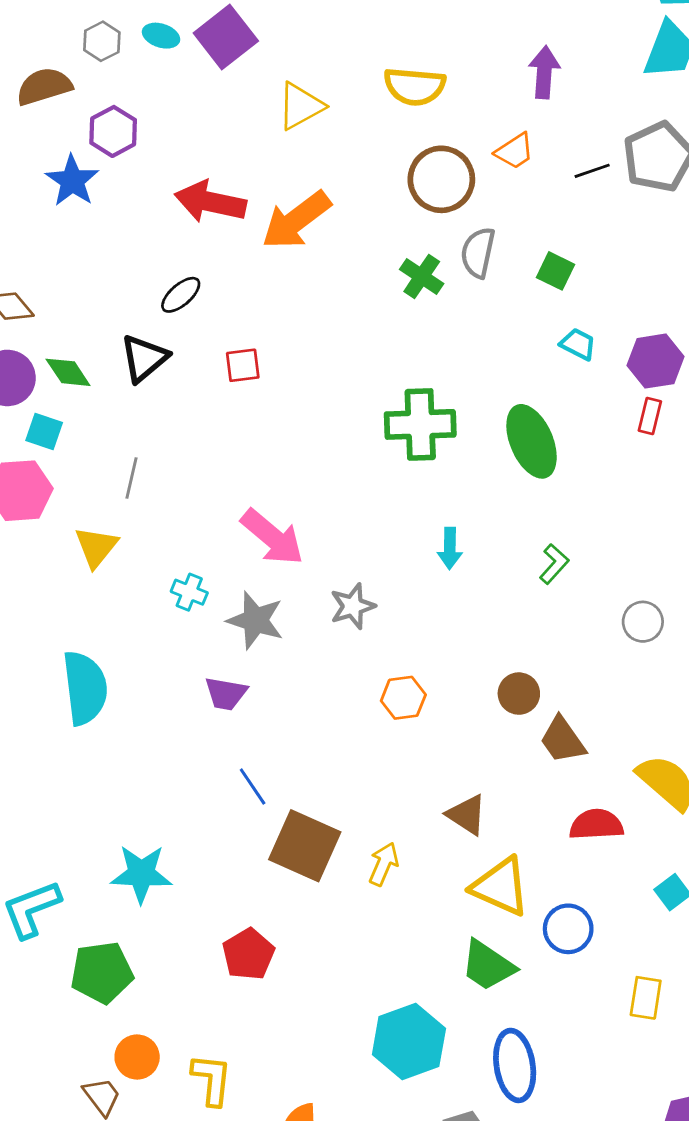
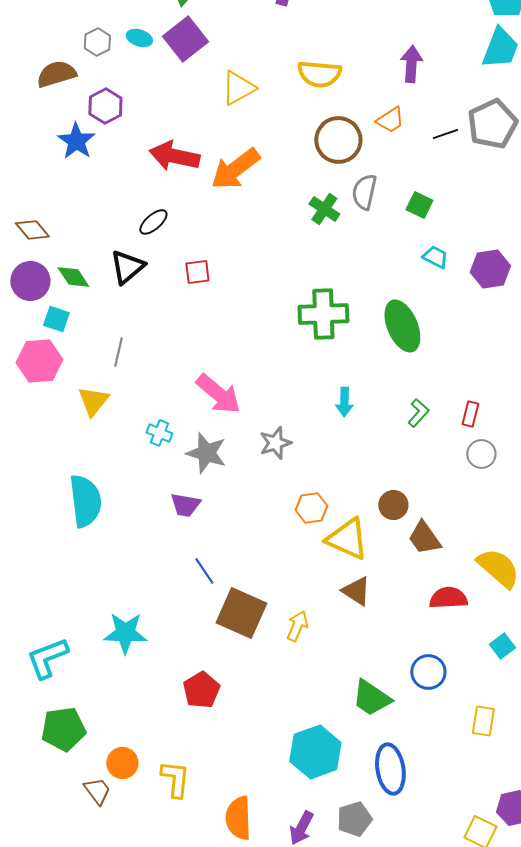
red rectangle: (650, 416) -> (470, 414), moved
yellow triangle: (501, 887) -> (347, 539), moved
green pentagon: (102, 972) -> (63, 729), moved

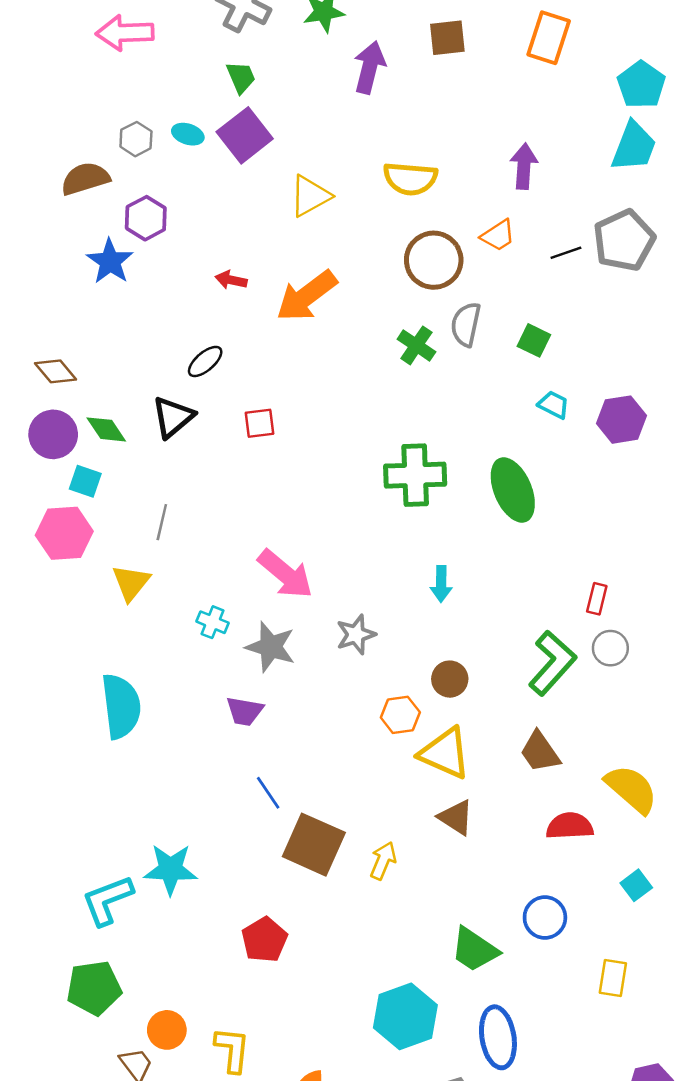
red arrow: (174, 156) -> (231, 280), size x0.5
green L-shape: (418, 413) -> (552, 663), moved, size x1.8
brown circle: (393, 505) -> (450, 679), moved
cyan L-shape: (47, 658) -> (108, 900), moved

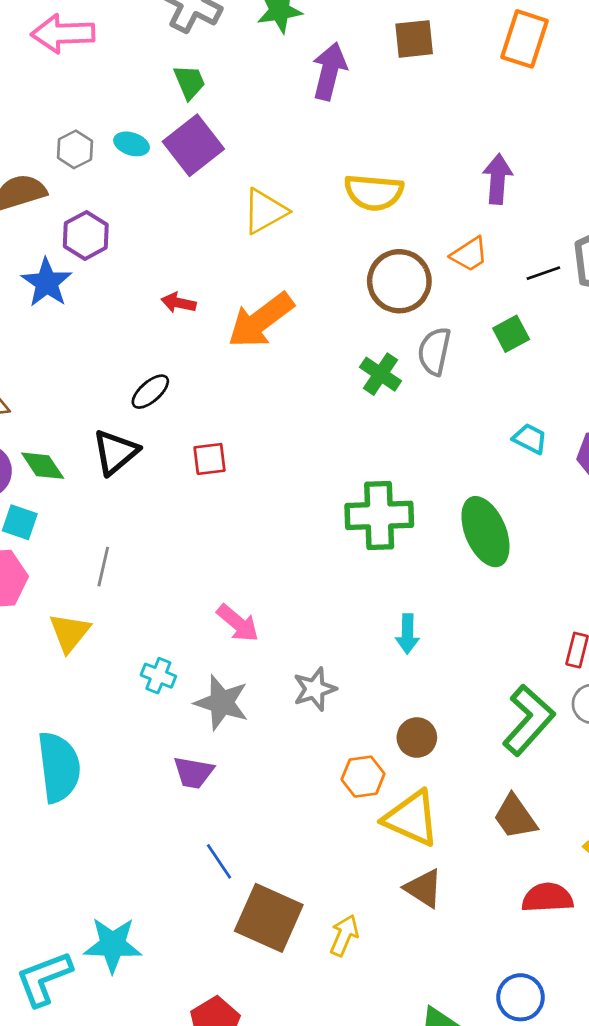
green square: (534, 340) -> (511, 334), moved, turned 36
pink arrow: (285, 574) -> (238, 623), size x0.7

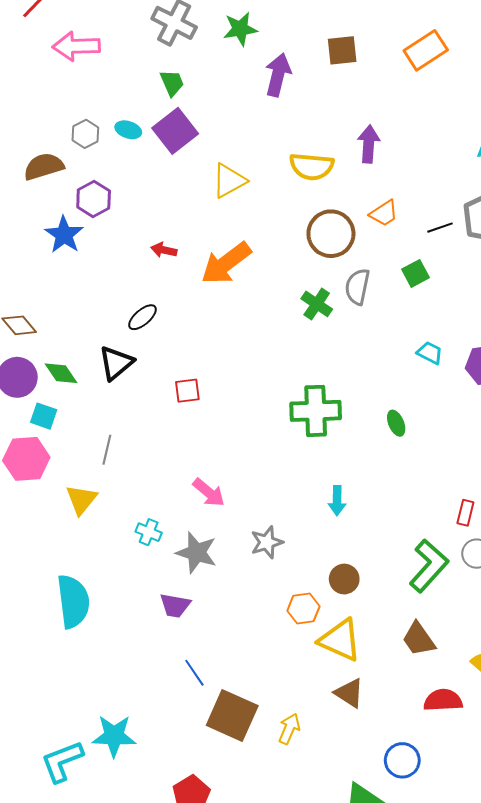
orange rectangle: (525, 39) -> (426, 50), turned 39
purple arrow: (498, 179) -> (369, 144), moved
red square: (210, 459) -> (187, 391), moved
green ellipse: (485, 532) -> (396, 423), size x0.5
blue circle: (520, 997) -> (402, 760), moved

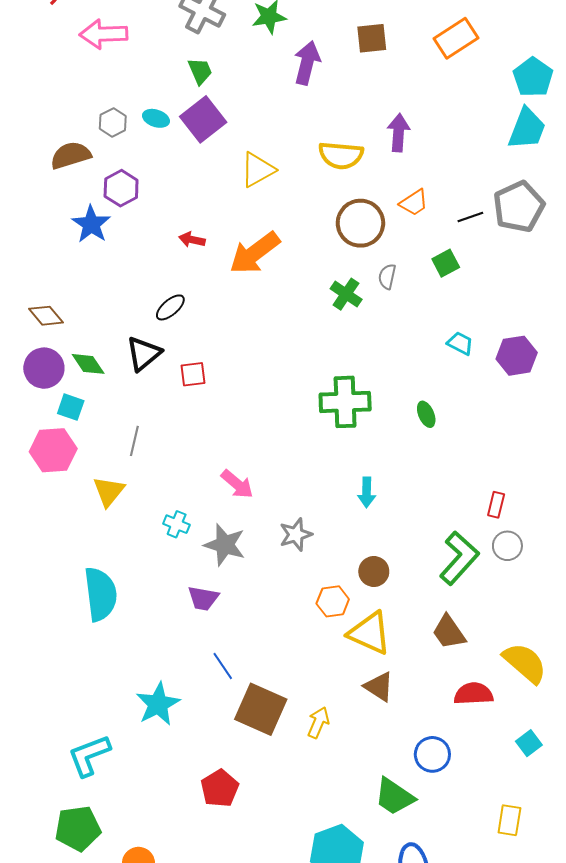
gray semicircle: (357, 287) -> (387, 277), size x0.7
red square: (187, 391) -> (193, 374), moved
cyan star: (114, 736) -> (158, 704), moved, turned -30

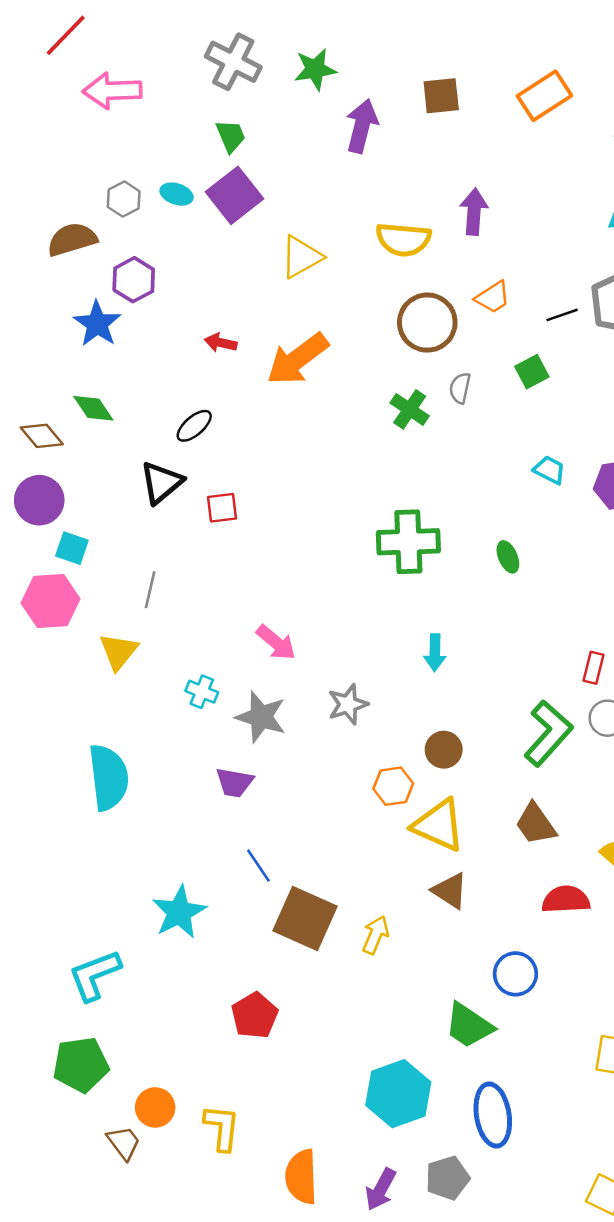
green diamond: (88, 364) -> (93, 408), moved

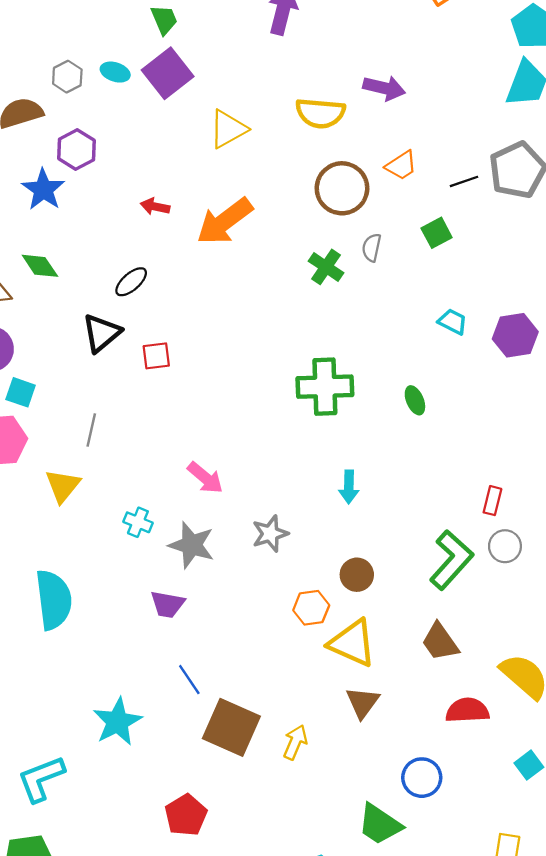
purple arrow: (474, 212) -> (384, 88), turned 99
brown triangle: (450, 891) -> (363, 702), turned 33

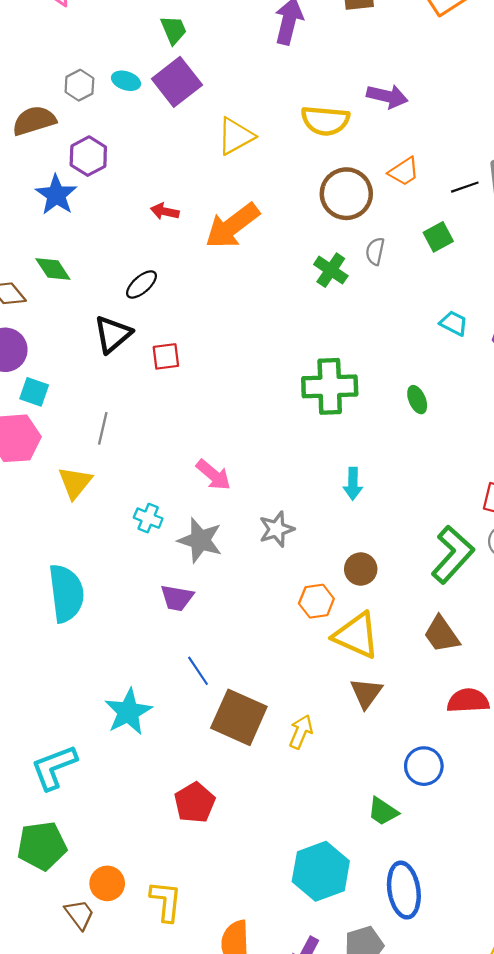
green trapezoid: (380, 824) -> (383, 811), size x0.7

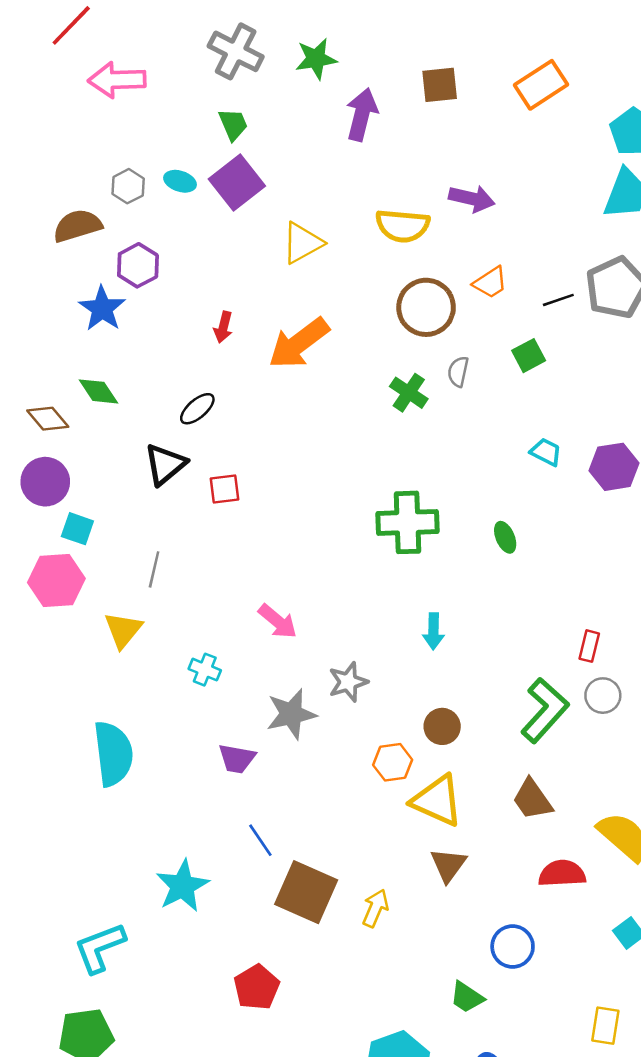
red arrow: (165, 211) -> (223, 327), turned -88
gray star: (200, 540) -> (291, 714), moved, turned -30

